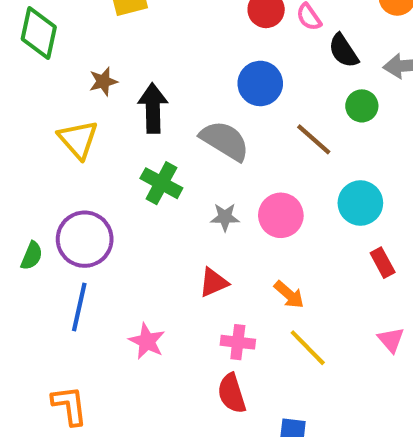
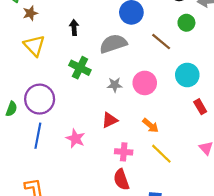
brown star: (103, 81) -> (30, 13), moved
black arrow: (153, 108) -> (74, 27), size x0.6
gray semicircle: (225, 141) -> (113, 44), turned -48
pink star: (147, 341) -> (75, 139), moved

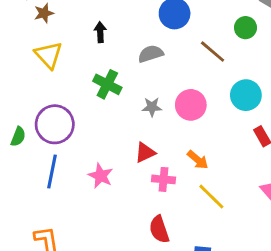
gray semicircle: (113, 44) -> (151, 54), size x0.7
pink cross: (124, 152) -> (164, 179), moved

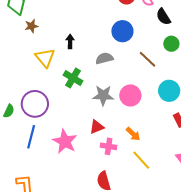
yellow triangle: (49, 55) -> (45, 58), moved
gray star: (152, 107) -> (103, 95), size x1.5
pink star: (101, 176) -> (65, 141), size x1.4

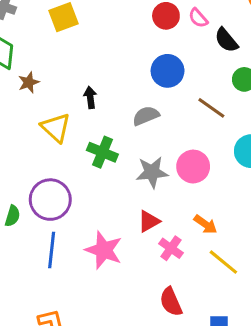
pink cross: (109, 146) -> (171, 248), turned 35

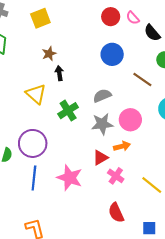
brown star: (29, 82) -> (49, 54), moved
gray semicircle: (146, 116) -> (102, 96), moved
green cross: (102, 152) -> (68, 111), turned 36
orange arrow: (205, 224) -> (122, 146), moved, turned -49

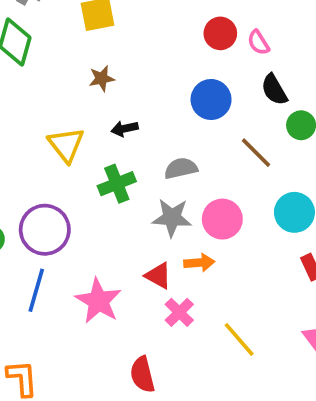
black semicircle: (152, 33) -> (274, 90), moved
black arrow: (59, 73) -> (125, 129), moved, turned -104
red triangle: (100, 158) -> (158, 276), turned 49
red semicircle: (116, 213) -> (142, 375), moved

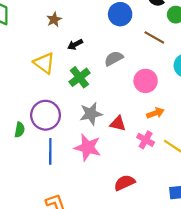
gray star: (172, 218) -> (91, 114), moved
orange arrow: (199, 263) -> (155, 113), moved
pink cross: (179, 312) -> (146, 140), moved
red semicircle: (142, 375) -> (124, 183), turned 95

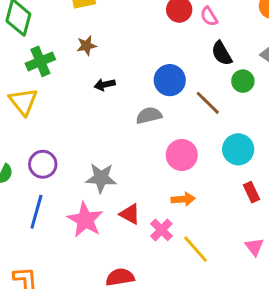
blue circle: (120, 14) -> (170, 80), moved
yellow triangle: (44, 63) -> (23, 102), moved
green cross: (79, 77) -> (40, 61), moved
purple circle: (46, 115) -> (43, 164), size x0.7
red triangle: (118, 123) -> (130, 214), moved

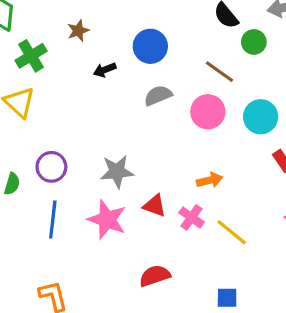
blue circle: (170, 80) -> (150, 46), moved
pink circle: (182, 155) -> (208, 112), moved

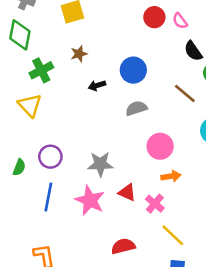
pink circle: (208, 112) -> (160, 146), moved
yellow line: (232, 232) -> (173, 235), moved

